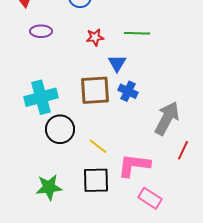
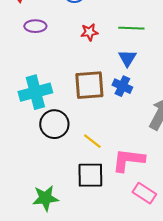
blue triangle: (117, 63) -> (127, 58), moved
green star: (49, 187) -> (45, 198), moved

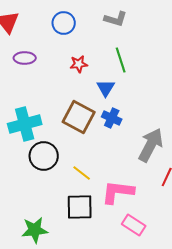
green line: (131, 28) -> (121, 60), turned 70
blue triangle: (127, 58) -> (106, 88), moved
brown square: (89, 85) -> (79, 117), turned 32

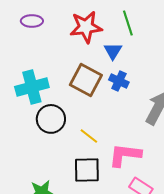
red star: (79, 64) -> (86, 27), size x1.8

